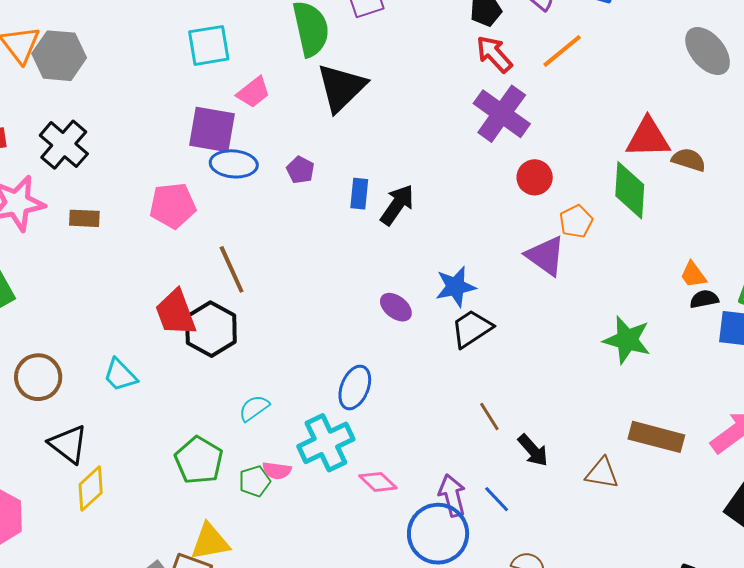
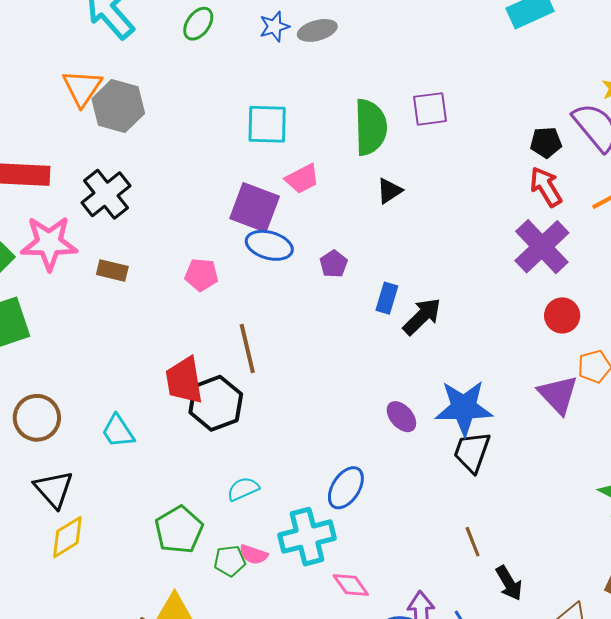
black triangle: (341, 88) -> (389, 191), size x0.5
pink pentagon: (173, 206) -> (201, 275), size x0.7
blue star: (456, 287) -> (464, 408), size x1.4
black trapezoid: (472, 329) -> (472, 452), turned -48

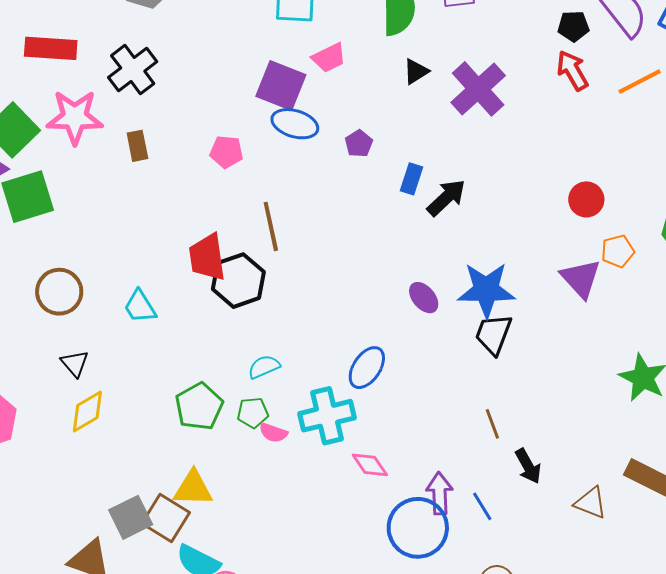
purple cross: (542, 247) -> (478, 89), moved
brown rectangle: (112, 270) -> (137, 146), turned 64
black triangle: (54, 489) -> (75, 363), size x0.7
green pentagon: (230, 561) -> (253, 413), moved

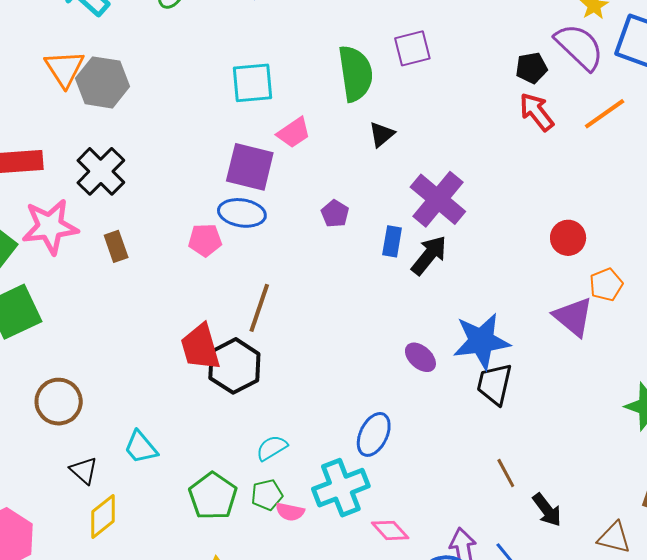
purple cross: (478, 89) -> (438, 199), moved
blue ellipse: (295, 124) -> (242, 213), moved
brown line: (271, 226) -> (259, 308), turned 39
cyan trapezoid: (140, 307) -> (141, 447), moved

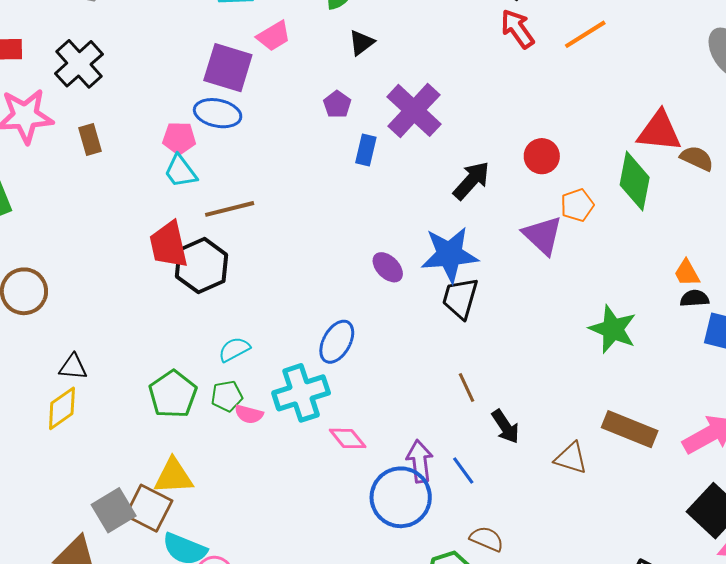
purple pentagon: (335, 214) -> (337, 104), moved
black arrow: (429, 255) -> (471, 181), moved
brown line: (259, 308) -> (230, 209), turned 54
cyan trapezoid: (141, 447) -> (180, 171), moved
black triangle: (84, 470) -> (73, 367), moved, turned -40

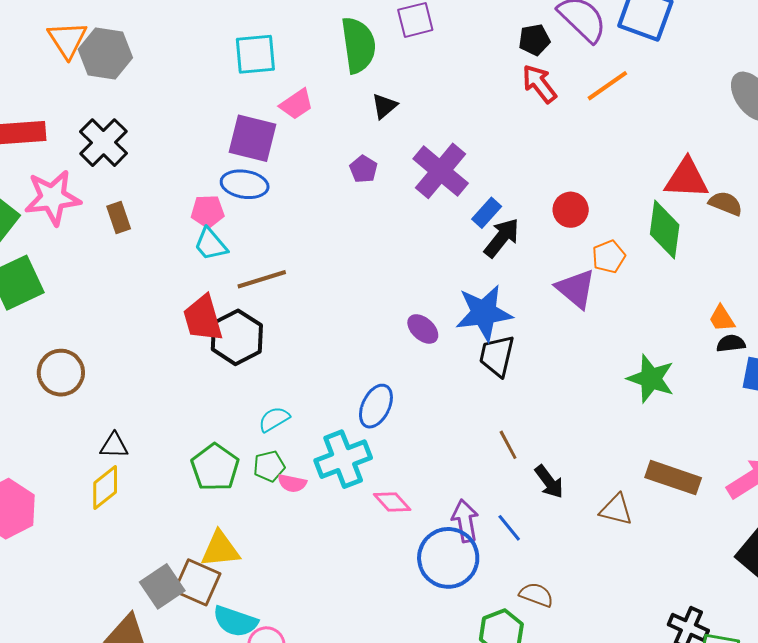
blue rectangle: (366, 150) -> (487, 213), moved, turned 32

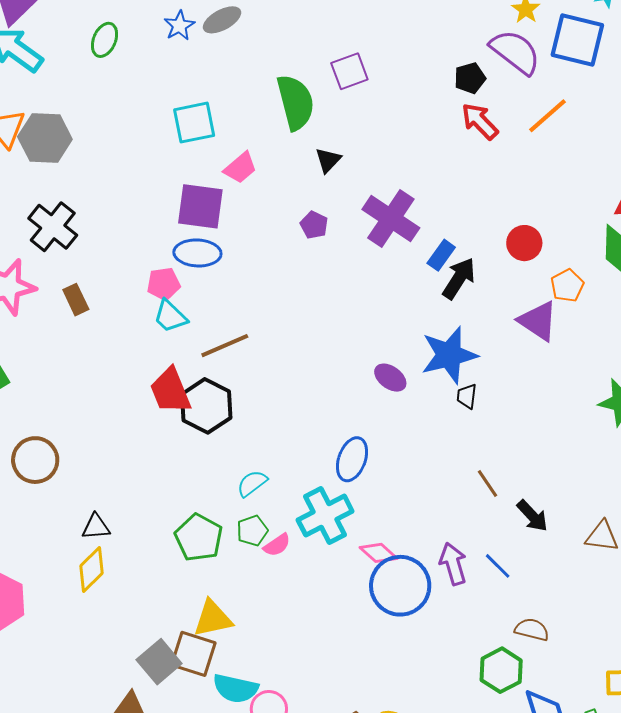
black trapezoid: (497, 356) -> (467, 396), size x0.6
pink semicircle: (292, 483) -> (277, 545), turned -40
blue circle: (448, 558) -> (400, 586), moved

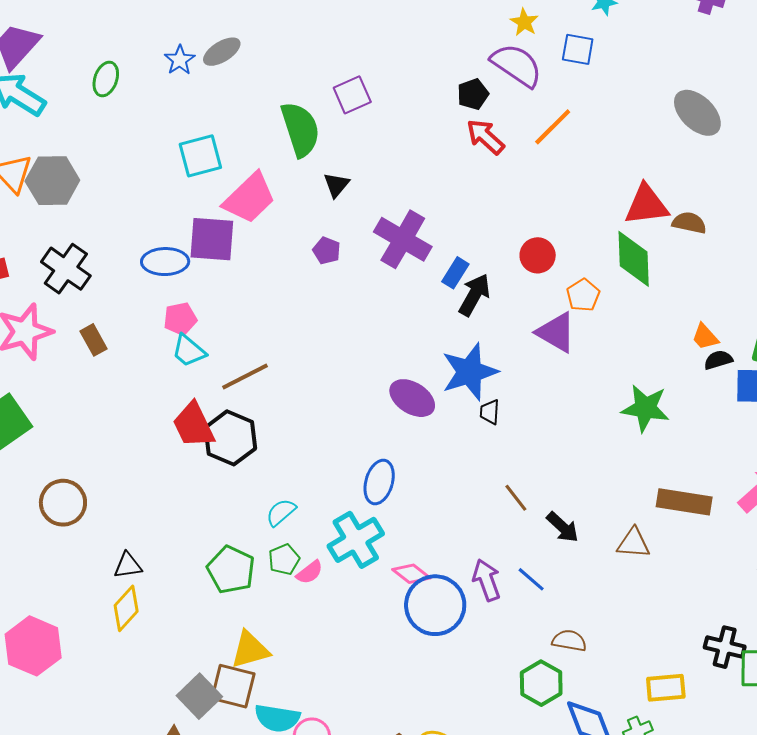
blue square: (577, 40) -> (578, 49), size x0.6
pink trapezoid: (240, 168) -> (249, 198), size x1.6
blue ellipse: (197, 253) -> (165, 262), moved
purple ellipse: (390, 378) -> (412, 398), size x1.4

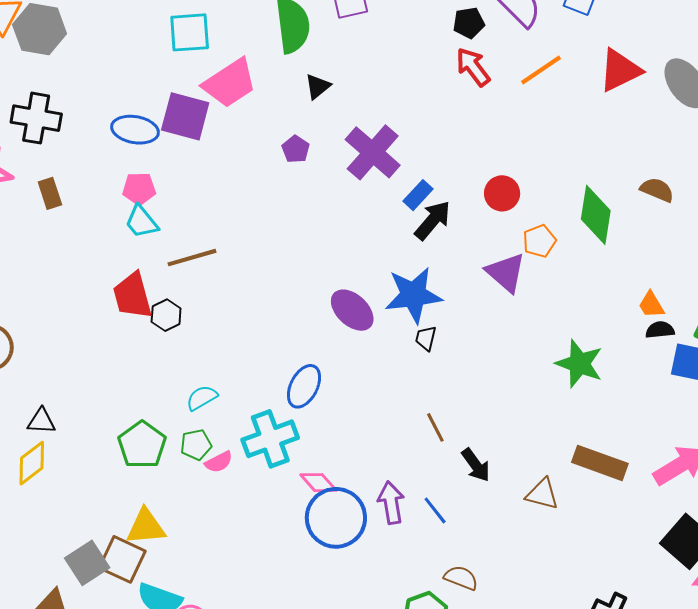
red triangle: (646, 205) -> (620, 70), moved, turned -30
black cross: (66, 269) -> (36, 118), turned -36
black hexagon: (230, 438) -> (166, 315), size x0.6

